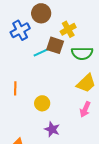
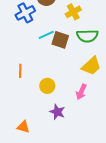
brown square: (55, 45) -> (60, 40), moved
pink arrow: (85, 109) -> (81, 92), moved

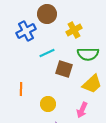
brown square: (60, 40) -> (64, 69), moved

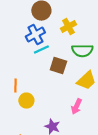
blue cross: (26, 31) -> (35, 35), moved
yellow circle: (48, 104) -> (26, 101), moved

